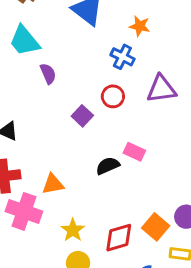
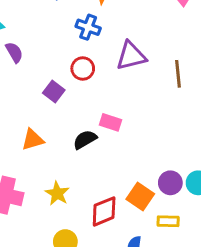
orange triangle: (53, 184) -> (33, 140), moved
yellow star: (73, 230) -> (57, 193), moved

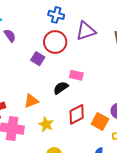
red circle: (83, 69) -> (55, 42), size x1.5
orange triangle: (33, 140) -> (31, 101), moved
red diamond: (104, 211) -> (77, 114), moved

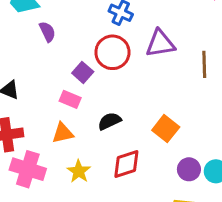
pink rectangle: (76, 75) -> (70, 99), moved
orange square: (100, 122) -> (166, 129), moved

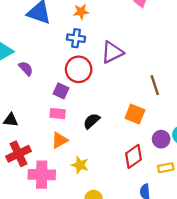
brown line: (204, 64) -> (155, 85), moved
red diamond: (126, 164) -> (133, 156), moved

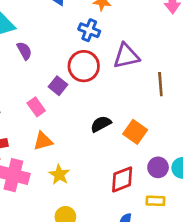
brown line: (155, 85) -> (160, 84), moved
pink rectangle: (58, 114) -> (36, 107), moved, turned 35
black semicircle: (92, 121) -> (101, 124), moved

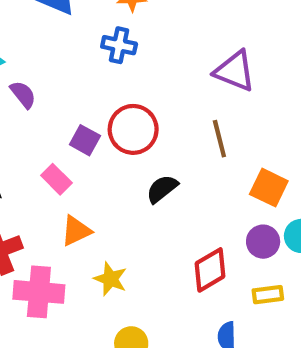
purple triangle: (126, 56) -> (235, 71), moved, turned 44
red circle: (84, 66) -> (133, 129), moved
brown line: (160, 84) -> (219, 139), moved
orange square: (135, 132) -> (269, 188), moved

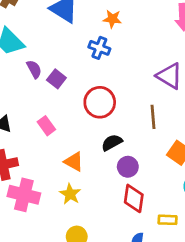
purple square: (85, 140) -> (56, 79), moved
orange triangle: (76, 231) -> (74, 162), moved, turned 45
purple circle: (263, 242) -> (128, 167), moved
red diamond: (210, 270) -> (134, 198), turned -60

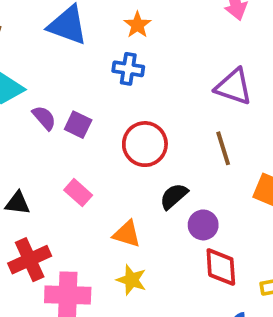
orange star: (112, 19) -> (137, 25), turned -30

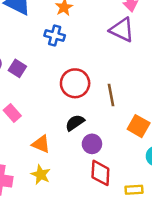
purple triangle: (234, 87) -> (122, 30), moved
red circle: (145, 144) -> (75, 83), moved

